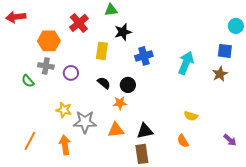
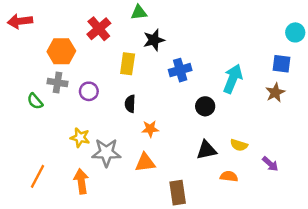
black semicircle: (104, 83) -> (130, 104), turned -128
black circle: (128, 85) -> (205, 106), moved
black triangle: (145, 131) -> (206, 150), moved
purple arrow: (230, 140) -> (270, 164), moved
orange semicircle: (183, 141) -> (229, 176), turned 128

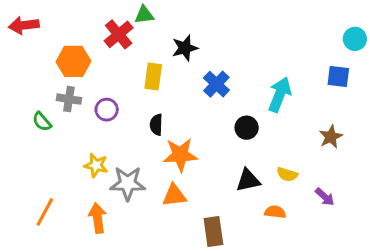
green triangle: (139, 12) -> (144, 15), moved
blue cross: (180, 70) -> (216, 84), turned -30
brown star: (275, 93) -> (331, 137), moved
orange star: (150, 129) -> (180, 155), size x1.6

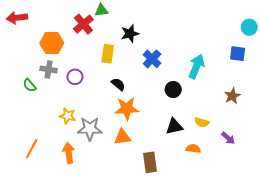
black semicircle: (156, 125) -> (118, 84), moved, turned 128

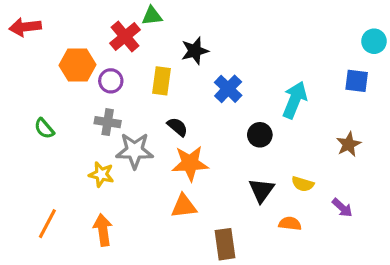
gray cross: (49, 69) -> (108, 122), moved
purple circle: (75, 77) -> (111, 81), moved
black triangle: (174, 126) -> (261, 190), turned -42
gray star: (90, 129) -> (135, 151), moved

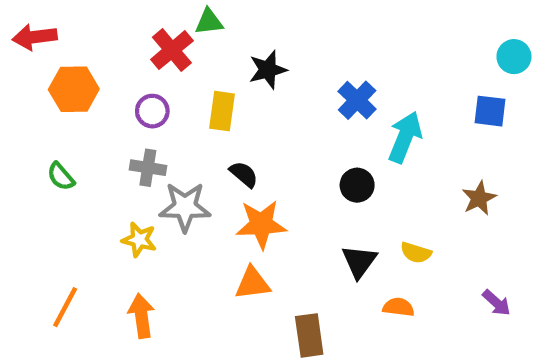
orange hexagon: (77, 65) -> (74, 89), moved
blue cross: (228, 89) -> (357, 100), moved
purple arrow: (342, 208) -> (497, 303), moved

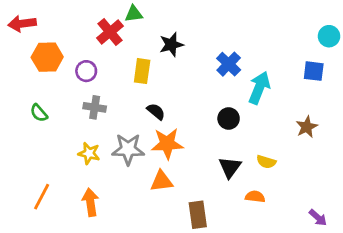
purple circle: (152, 111) -> (86, 71), moved
gray star: (185, 207) -> (128, 149), moved
purple arrow: (497, 303) -> (318, 218), moved

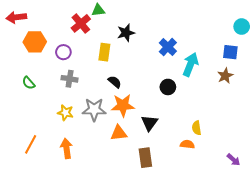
brown star: (307, 127) -> (225, 76), moved
yellow semicircle: (266, 162) -> (197, 128), moved, turned 64
black triangle: (230, 167) -> (149, 123), moved

